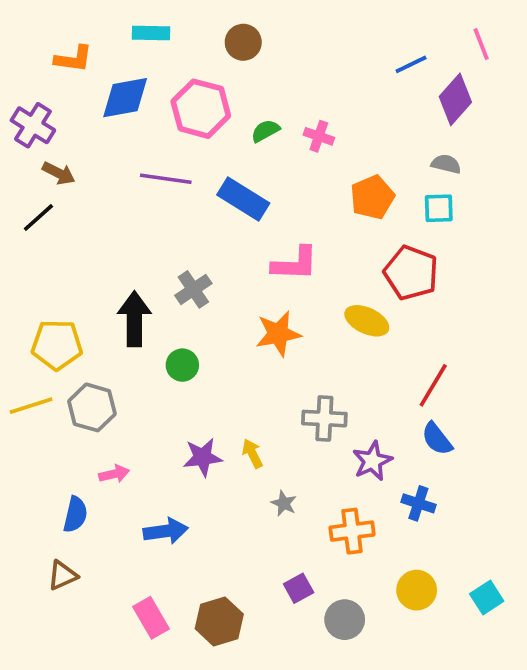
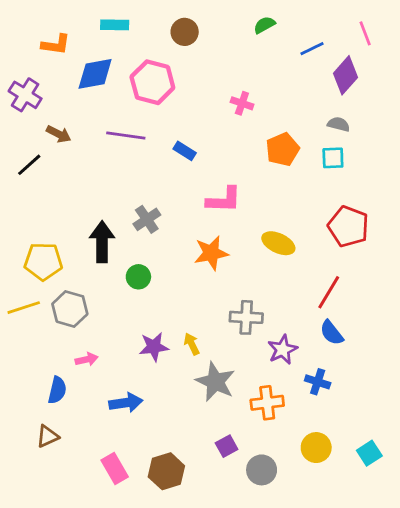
green semicircle: (265, 131) -> (264, 25), moved
brown arrow: (59, 173) -> (59, 134), moved
blue rectangle: (243, 199) -> (185, 151), size x0.6
red pentagon: (411, 273) -> (348, 226), moved
gray star: (284, 503) -> (215, 382), size x2.0

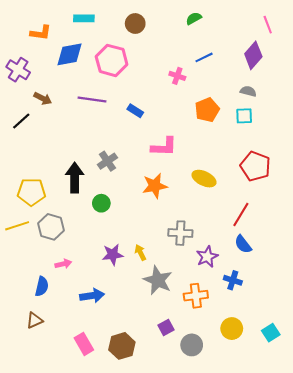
blue line: (312, 49) -> (204, 57), moved

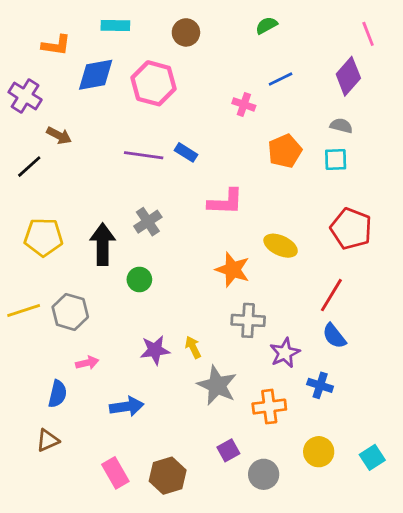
purple line: (92, 100) -> (144, 155), moved
orange star: (155, 186) -> (233, 270), moved, turned 30
yellow pentagon: (31, 192) -> (43, 237), moved

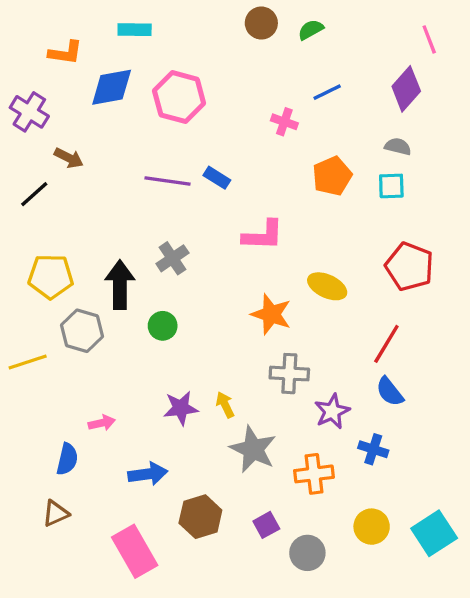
brown circle: (186, 32) -> (261, 23), moved
gray hexagon: (70, 312) -> (82, 331), moved
cyan square: (372, 457) -> (434, 533), size x1.5
pink rectangle: (115, 473) -> (135, 551), size x1.4
brown hexagon: (168, 476) -> (200, 517), moved

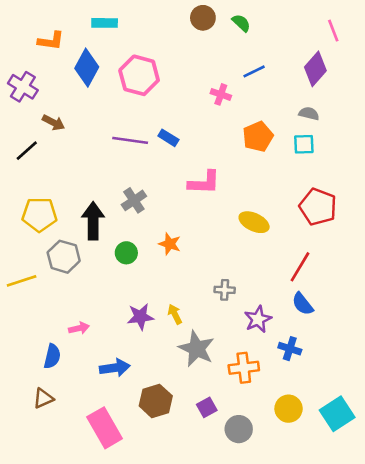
green semicircle: (311, 30) -> (241, 23), turned 72
blue diamond: (112, 87) -> (87, 68), turned -51
orange star: (271, 314) -> (170, 244), moved, size x0.7
gray cross: (289, 374) -> (225, 290), size x0.7

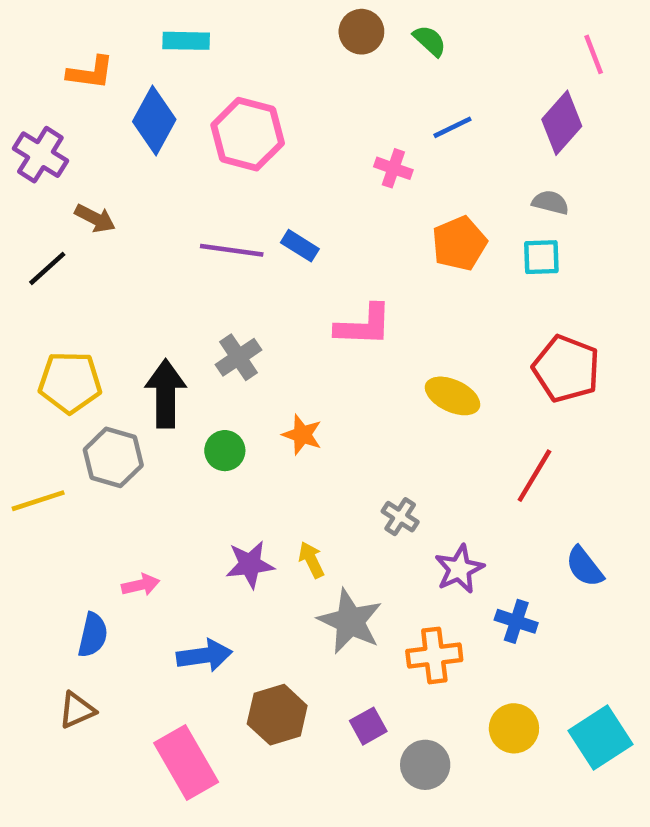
gray cross: (225, 290) -> (400, 517), turned 30
blue semicircle: (303, 304) -> (585, 567), moved

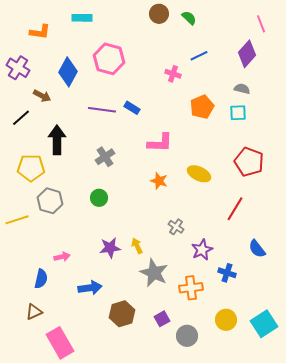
blue diamond: (154, 120) -> (68, 72), moved
black arrow: (166, 394) -> (57, 140), moved
orange star: (302, 435) -> (159, 181), moved
pink rectangle: (186, 762) -> (60, 343), moved

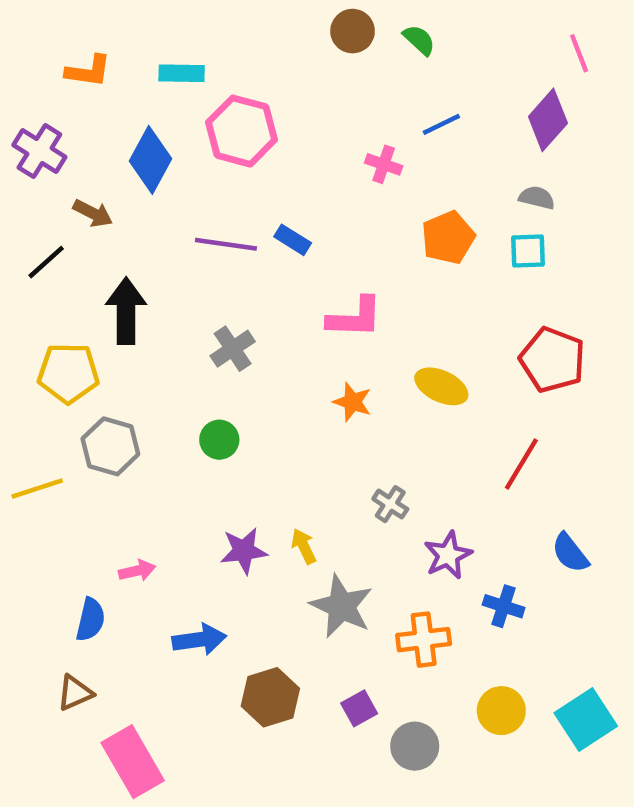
cyan rectangle: (82, 18) -> (182, 73), moved

